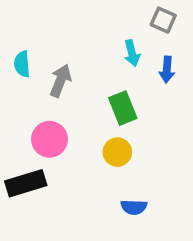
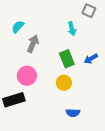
cyan semicircle: (22, 64) -> (18, 27), moved, turned 48
blue arrow: (167, 70) -> (91, 59), moved, turned 56

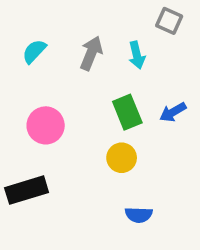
gray arrow: (33, 44) -> (91, 53), moved
pink circle: (27, 76) -> (46, 125), moved

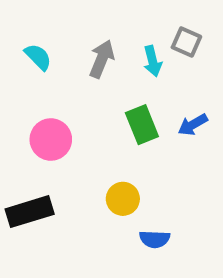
gray square: (169, 21) -> (186, 42), moved
cyan semicircle: (34, 51) -> (38, 57), turned 92
yellow circle: (122, 158) -> (123, 199), moved

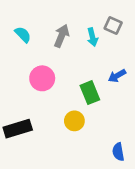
green rectangle: (142, 125) -> (90, 93), moved
pink circle: (51, 139) -> (42, 78), moved
blue semicircle: (155, 239) -> (118, 152), moved, turned 78

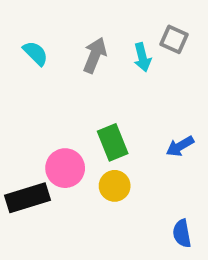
blue arrow: (117, 76) -> (180, 146), moved
pink circle: (42, 78) -> (65, 168), moved
green rectangle: (90, 93) -> (113, 142), moved

